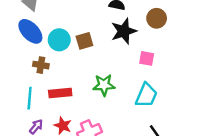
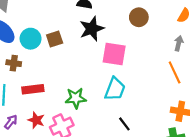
brown circle: (157, 18) -> (139, 17), moved
pink square: (147, 58) -> (114, 54), size x1.6
green star: (104, 85) -> (76, 98), moved

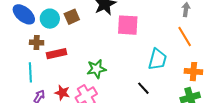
red rectangle: (33, 89) -> (57, 54), moved
cyan trapezoid: (115, 89) -> (158, 59), moved

